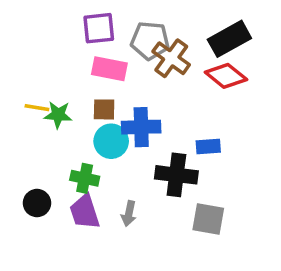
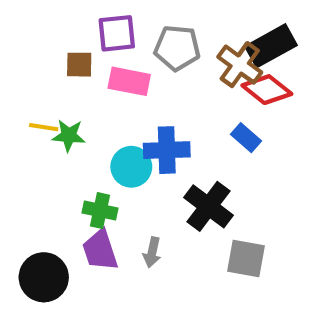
brown cross: (171, 58) -> (240, 65), moved
brown square: (104, 109) -> (79, 65), moved
blue rectangle: (208, 147) -> (246, 138), moved, turned 45
black cross: (176, 175) -> (208, 206), turned 30
black circle: (37, 203) -> (44, 277), moved, size x1.5

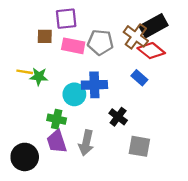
gray pentagon: (177, 48) -> (100, 42), moved
black cross: (208, 206) -> (118, 117), size x0.7
gray arrow: (152, 252) -> (86, 143), size x1.5

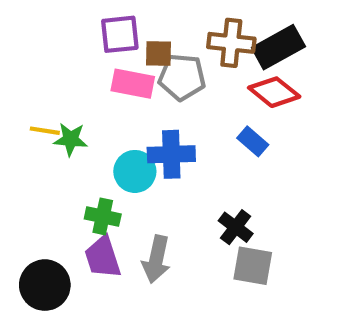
brown square: (45, 36) -> (158, 54), moved
brown cross: (136, 36) -> (231, 43), moved, turned -30
black cross: (118, 117) -> (236, 227), moved

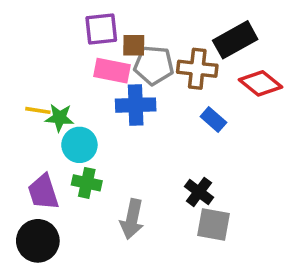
brown cross: (231, 43) -> (197, 69), moved
red diamond: (274, 92) -> (261, 83), moved
blue cross: (171, 154) -> (136, 105), moved
cyan circle: (135, 171) -> (79, 145), moved
purple trapezoid: (103, 257) -> (43, 192), moved

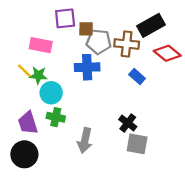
pink rectangle: (112, 71) -> (41, 45), moved
yellow line: (38, 110) -> (24, 71), turned 35

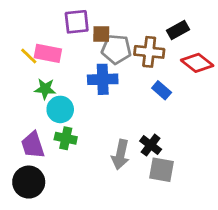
black rectangle: (151, 25) -> (178, 30), size x0.7
yellow line: (24, 71) -> (29, 56), moved
gray arrow: (85, 140) -> (120, 155), moved

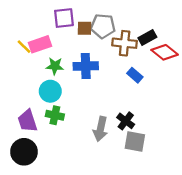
black rectangle: (178, 30) -> (147, 37), moved
gray pentagon: (116, 49) -> (103, 26), moved
pink rectangle: (48, 53) -> (40, 44), turned -30
green star: (45, 89) -> (55, 66), moved

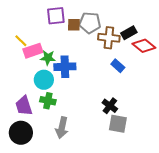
pink rectangle: (40, 44) -> (33, 51), moved
blue cross: (86, 66) -> (65, 67), moved
gray arrow: (101, 129) -> (62, 128), moved

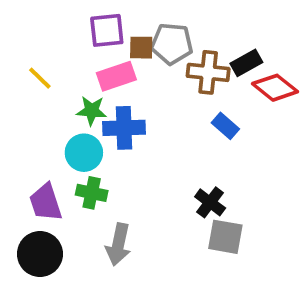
pink rectangle: (33, 51) -> (116, 76), moved

